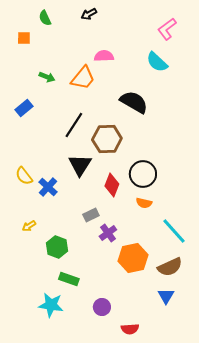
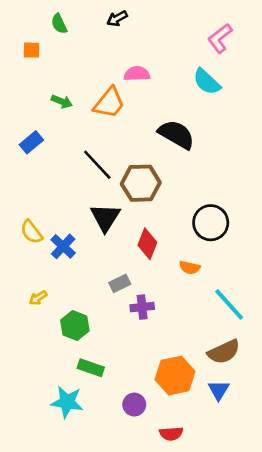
black line: (74, 125) -> (97, 165), turned -76
black circle: (143, 174) -> (211, 223), moved
purple cross: (108, 233) -> (142, 307), turned 30
orange hexagon: (133, 258) -> (175, 376), moved

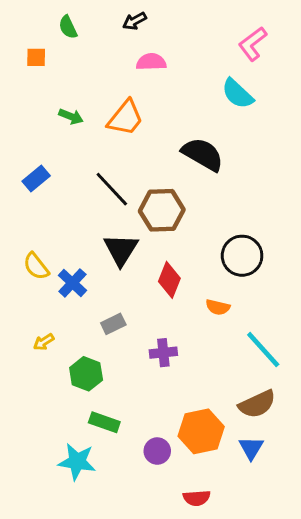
pink semicircle: (137, 74) -> (151, 62), moved
blue rectangle: (31, 142) -> (36, 179), moved
gray rectangle: (120, 283) -> (113, 324), moved
purple circle: (134, 405) -> (157, 451), moved

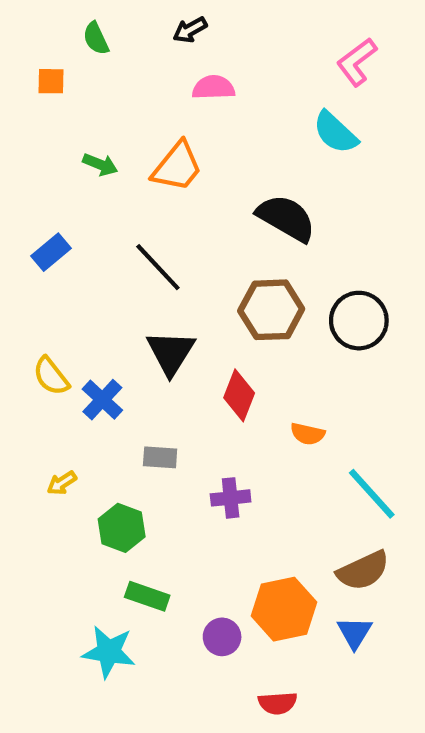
brown hexagon: (162, 210) -> (271, 310), moved
black circle: (242, 256) -> (359, 321), moved
gray rectangle: (113, 324) -> (160, 457), turned 30

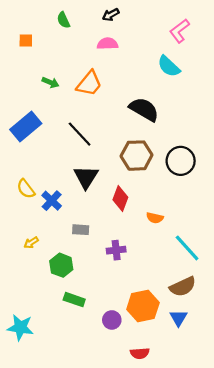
black arrow: (190, 30) -> (111, 15), moved
green semicircle: (96, 38) -> (63, 20), moved
blue rectangle: (51, 252) -> (26, 126), size x1.6
cyan star: (109, 652) -> (20, 327), moved

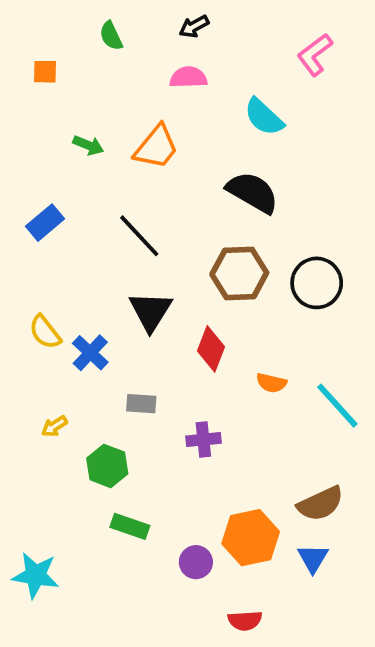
cyan semicircle: (169, 66) -> (264, 117), moved
blue rectangle: (26, 126) -> (45, 223), size x0.7
cyan line: (187, 248) -> (337, 406), moved

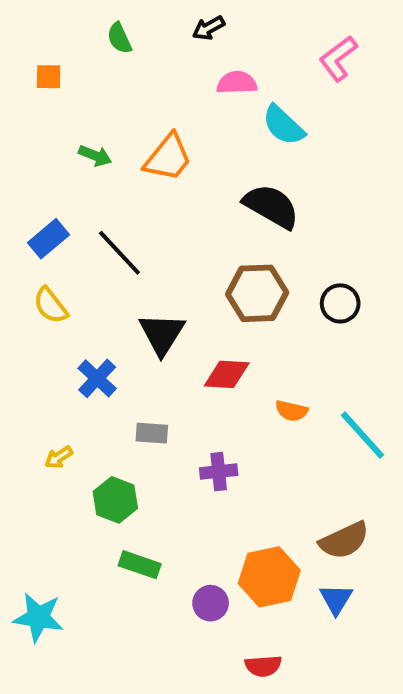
pink semicircle: (188, 77) -> (237, 83), moved
black line: (139, 236) -> (119, 253), moved
black circle: (317, 283) -> (340, 303), size x0.7
yellow semicircle: (45, 332) -> (51, 305), moved
red diamond: (211, 349) -> (227, 374), turned 72

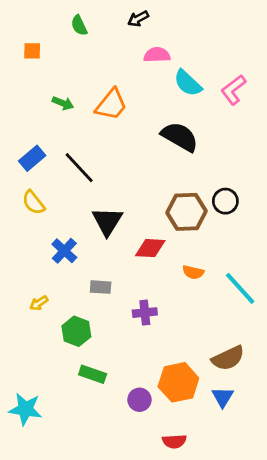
pink L-shape: (338, 58) -> (233, 90), moved
brown hexagon: (257, 293) -> (186, 212), moved

